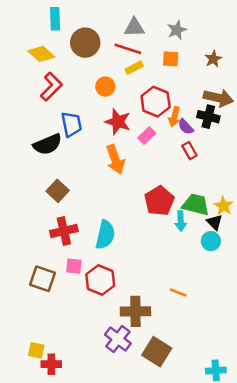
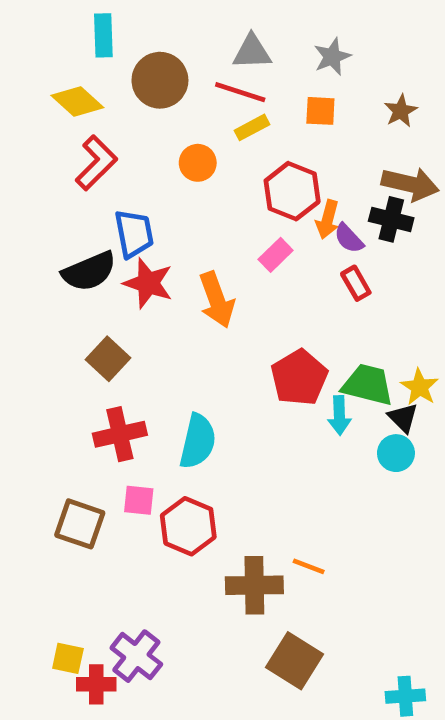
red star: (118, 122) -> (148, 283), moved
orange line: (178, 293) -> (309, 566), moved
purple cross: (118, 339) -> (136, 656), moved

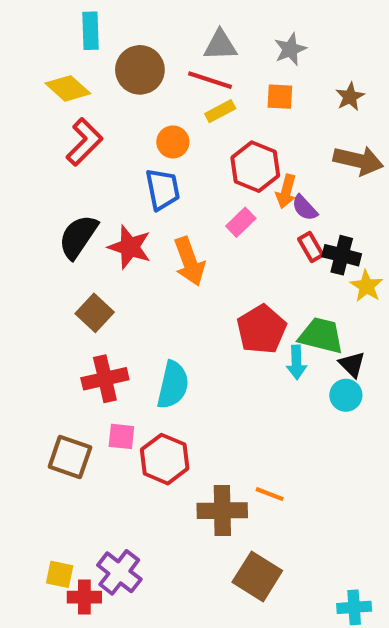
black cross: (391, 219) -> (342, 255), moved
blue trapezoid: (134, 234) -> (163, 189), moved
black semicircle: (89, 271) -> (78, 237), turned 147
yellow star: (420, 387) -> (366, 286), moved

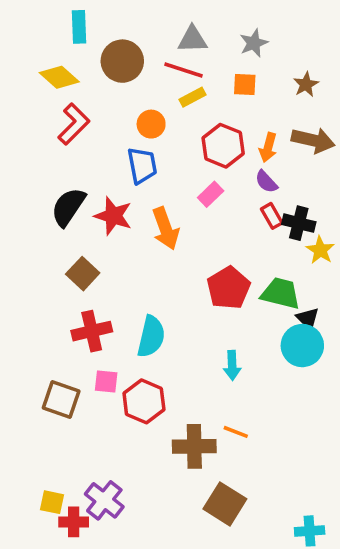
orange arrow: (286, 191) -> (268, 147), moved
cyan arrow: (296, 362) -> (232, 365), moved
cyan circle: (346, 395) -> (302, 346), size x1.5

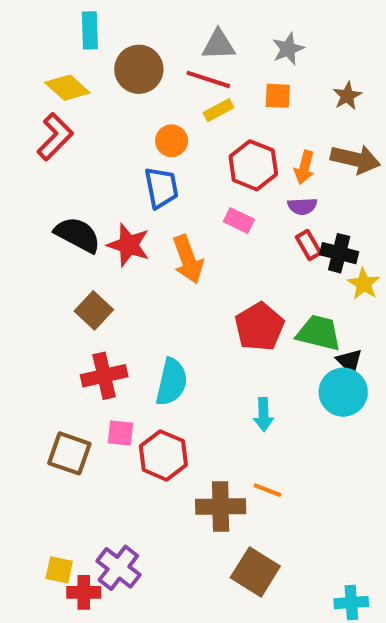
red L-shape: (74, 124) -> (55, 137), moved
purple semicircle: (266, 182) -> (302, 206), turned -50
pink rectangle: (211, 194) -> (239, 220), turned 70
black semicircle: (68, 207) -> (78, 235), turned 84

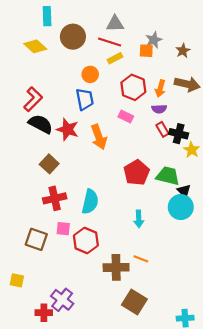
gray star: (288, 49) -> (154, 40), moved
red L-shape: (55, 137) -> (33, 99), moved
yellow square: (59, 570) -> (17, 280), moved

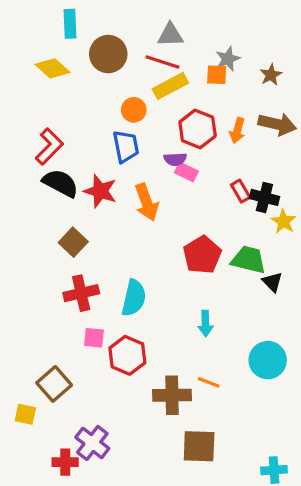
yellow rectangle: (115, 58) -> (170, 86), size x1.5
purple semicircle: (159, 109) -> (175, 159), moved
cyan circle: (181, 207) -> (268, 360), moved
brown square: (36, 239) -> (54, 384), moved, turned 30
brown square: (134, 302) -> (199, 446), turned -30

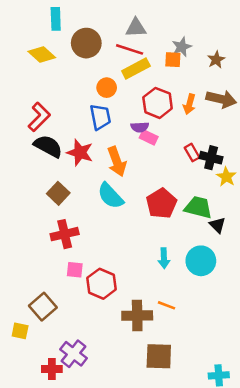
cyan semicircle: (134, 298) -> (110, 196), moved, turned 124
cyan circle: (268, 360) -> (201, 261), moved

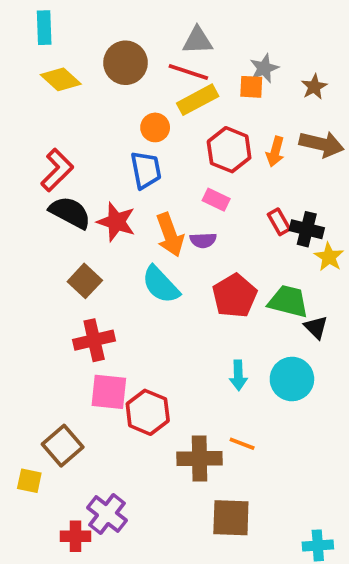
cyan rectangle: (56, 19) -> (44, 28), moved
purple semicircle: (140, 127) -> (203, 240), moved
pink square: (75, 270) -> (109, 392), size x1.5

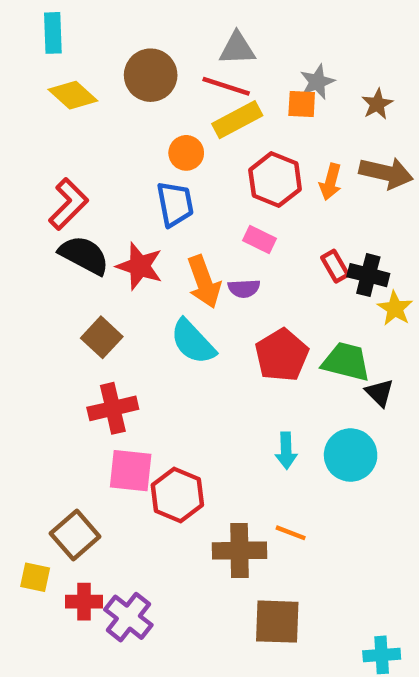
red cross: (76, 536) -> (84, 602), moved

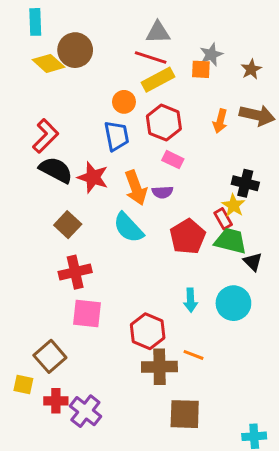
brown circle: (151, 75) -> (75, 50), moved
red hexagon: (275, 180) -> (164, 123), moved
red rectangle: (335, 266) -> (223, 219), moved
yellow star: (395, 308) -> (233, 205), moved
red hexagon: (177, 495) -> (148, 331), moved

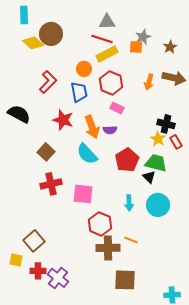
red L-shape: (46, 136) -> (48, 82), moved
black semicircle: (56, 170) -> (19, 114), moved
red rectangle: (223, 219) -> (176, 142), moved
black triangle: (253, 262) -> (149, 177), moved
pink square: (87, 313) -> (83, 194), moved

